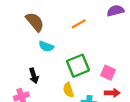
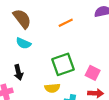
cyan semicircle: (46, 46) -> (23, 43), moved
yellow semicircle: (68, 90) -> (52, 88), turned -80

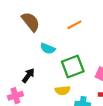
cyan semicircle: (23, 43) -> (48, 49), moved
black arrow: (18, 72) -> (28, 76), turned -128

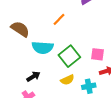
cyan semicircle: (48, 49) -> (43, 48), size x1.5
black arrow: (28, 76) -> (33, 76), turned 40

